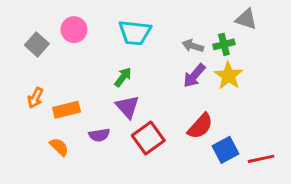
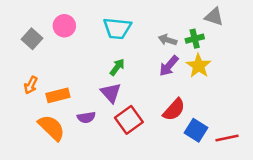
green arrow: (123, 77) -> (117, 67), moved
orange semicircle: (59, 147) -> (51, 128), size x1.6
blue square: (225, 150) -> (196, 130), turned -30

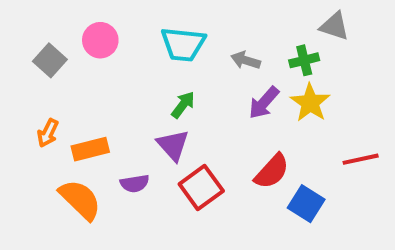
gray arrow: (168, 40) -> (246, 60), moved
red line: (227, 138) -> (361, 159), moved

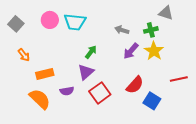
cyan trapezoid: (183, 44) -> (75, 22), moved
gray square: (50, 60) -> (16, 24), moved
orange arrow: (48, 133) -> (24, 55), moved, turned -64
purple triangle: (173, 145) -> (86, 72), turned 30

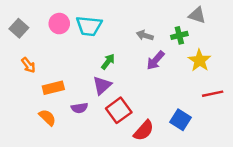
yellow star: (154, 51) -> (200, 60), moved
red semicircle: (135, 85) -> (144, 131), moved
orange semicircle: (40, 99) -> (47, 117), size x0.7

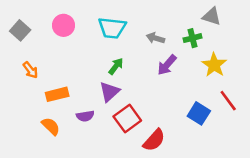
cyan trapezoid: (89, 26) -> (112, 28), moved
red line: (213, 94) -> (228, 101), turned 66
blue square: (180, 120) -> (199, 113), moved

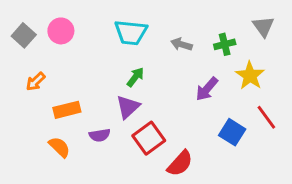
gray triangle: (212, 16) -> (263, 26), moved, turned 36
pink circle: (64, 25) -> (61, 31), moved
purple arrow: (167, 65) -> (207, 89), moved
orange arrow: (30, 70) -> (36, 82), turned 84

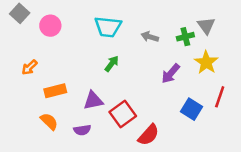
gray triangle: (263, 26) -> (206, 26), moved
gray square: (24, 35) -> (20, 13), moved
purple triangle: (128, 107) -> (93, 101), moved, turned 30
red line: (266, 117) -> (220, 97), turned 55
purple semicircle: (100, 135) -> (82, 130), moved

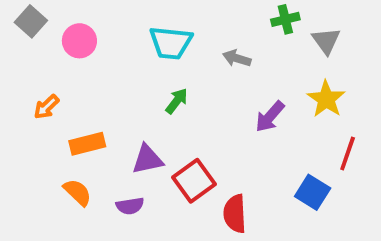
green cross: (185, 37) -> (285, 19), moved
blue square: (192, 109) -> (313, 192), moved
red semicircle: (149, 135) -> (235, 214), turned 135

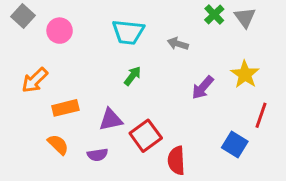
green cross: (285, 19) -> (214, 15), turned -30
gray triangle: (326, 41) -> (245, 17), moved
orange arrow: (46, 107) -> (35, 80), size x1.4

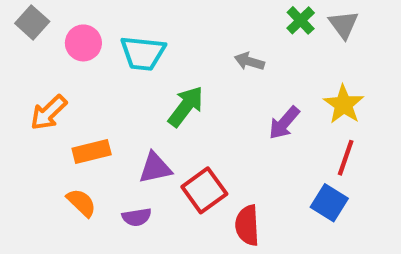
cyan trapezoid: (128, 32) -> (143, 53), moved
green arrow: (133, 76) -> (186, 106), size x1.5
red line: (261, 115) -> (346, 158), moved

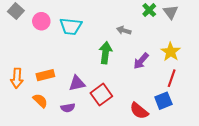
green arrow: (186, 106) -> (105, 53), moved, turned -30
orange arrow: (49, 113) -> (17, 78), moved, turned -42
blue square: (329, 203) -> (163, 101), turned 36
red semicircle: (247, 225) -> (139, 111), moved, turned -48

